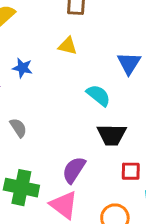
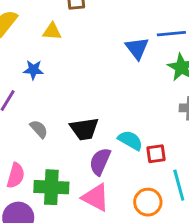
yellow triangle: (68, 46) -> (52, 31), moved
cyan semicircle: (98, 95) -> (130, 140), moved
black trapezoid: (112, 135) -> (84, 129), moved

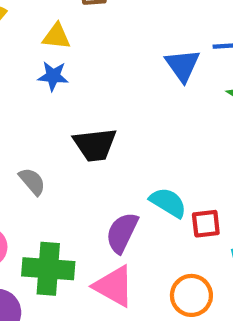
blue star: (33, 70) -> (53, 76), moved
black trapezoid: (84, 129) -> (95, 145), moved

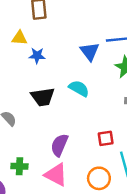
blue star: (53, 76) -> (37, 56), moved
cyan semicircle: (168, 203) -> (79, 88), moved
green cross: (48, 269) -> (19, 166), size x0.6

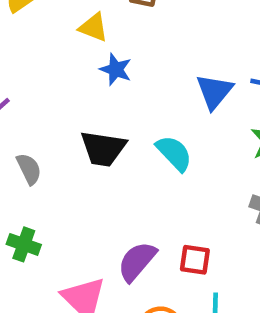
purple semicircle: (59, 145) -> (137, 261), moved
green cross: (19, 166) -> (24, 244), moved

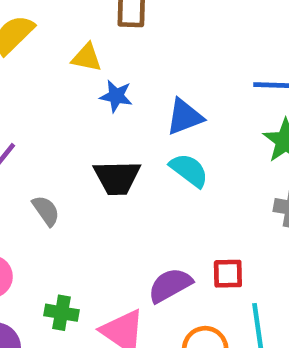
blue triangle: (214, 91) -> (185, 117), moved, turned 39
green cross: (24, 244) -> (62, 313), moved
purple semicircle: (137, 261) -> (170, 285), turned 30

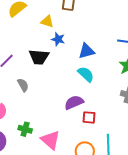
black trapezoid: (117, 178) -> (39, 57), moved
red square: (228, 274) -> (89, 117), moved
purple semicircle: (170, 285) -> (74, 102), moved

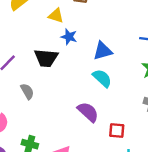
purple semicircle: (74, 102) -> (88, 112), turned 66
red square: (89, 117) -> (117, 130), moved

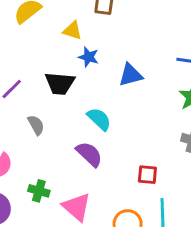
cyan semicircle: (102, 78) -> (99, 119), moved
purple semicircle: (88, 112) -> (89, 154), moved

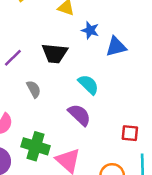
blue star: (89, 57) -> (90, 30), moved
green cross: (39, 191) -> (35, 146), size x1.5

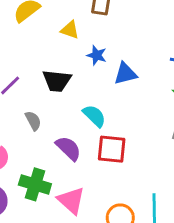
purple semicircle: (79, 115) -> (68, 148), moved
red square: (130, 133) -> (112, 149), moved, size x1.5

